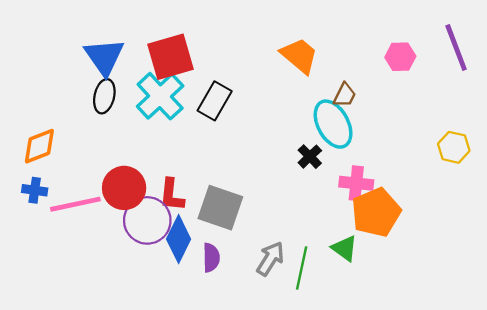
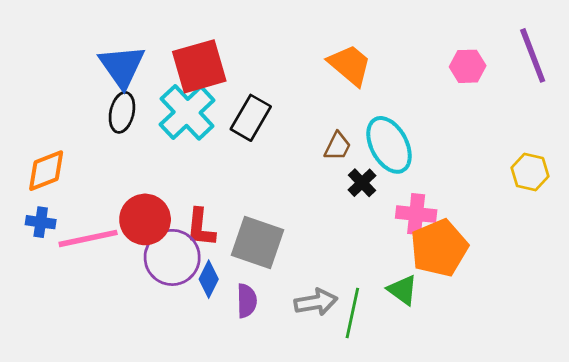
brown trapezoid: (345, 95) -> (338, 146), moved
blue diamond: (179, 239) -> (209, 279), size x0.7
gray arrow: (270, 259) -> (316, 302), turned 48

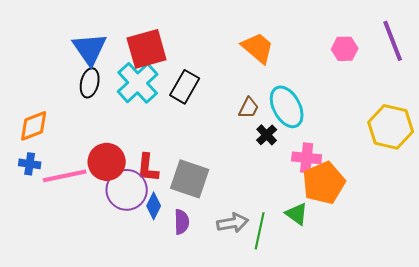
yellow hexagon: (530, 172) -> (391, 127), size x1.6

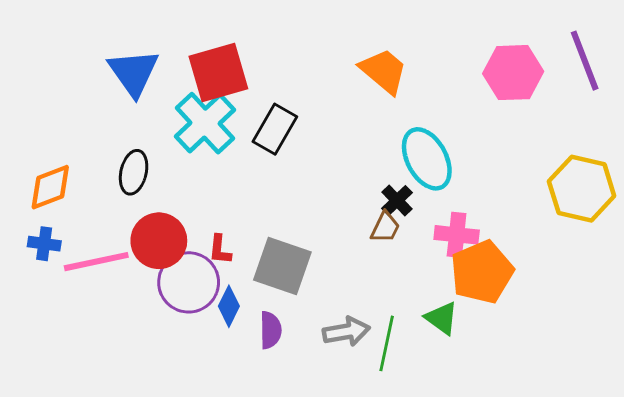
pink hexagon: (345, 49) -> (513, 73), size x1.5
black ellipse: (90, 83) -> (134, 172), moved
brown trapezoid: (249, 108) -> (385, 227), moved
red L-shape: (148, 168) -> (220, 250), size x0.7

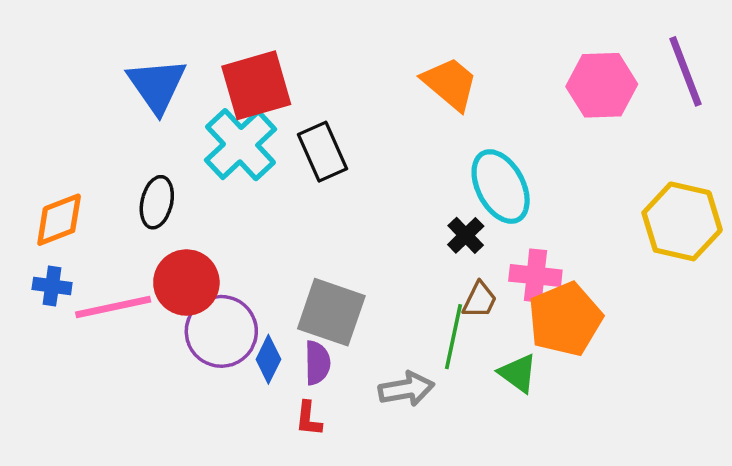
black rectangle: (275, 129) -> (323, 152), turned -54
brown trapezoid: (385, 227) -> (480, 300), moved
red L-shape: (220, 250) -> (309, 419), moved
purple semicircle: (270, 330) -> (317, 363), moved
green line: (387, 343) -> (453, 337), moved

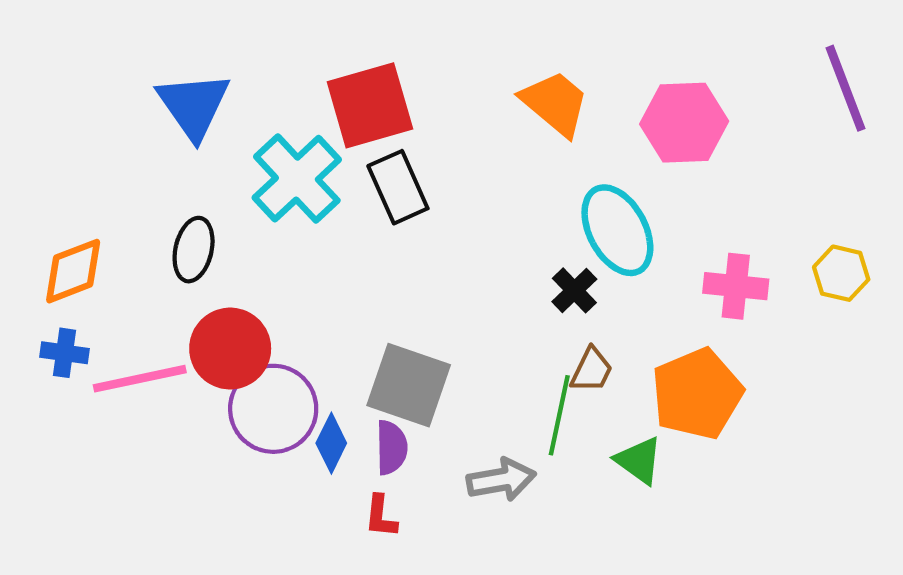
red square: (256, 85) -> (370, 105), moved
pink hexagon: (602, 85) -> (684, 123), moved
yellow hexagon: (682, 221) -> (841, 273), size x0.6
pink cross: (535, 276) -> (736, 286), moved

